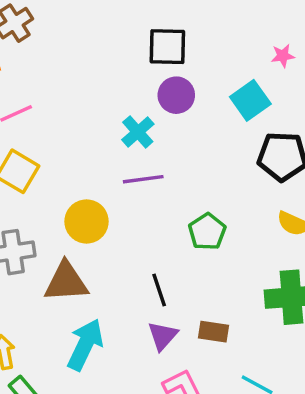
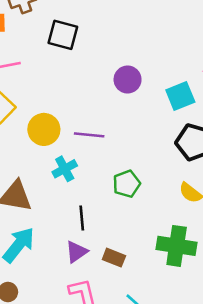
black square: (167, 47) -> (63, 35), moved
cyan cross: (138, 132) -> (65, 169), moved
yellow circle: (87, 221) -> (44, 129), moved

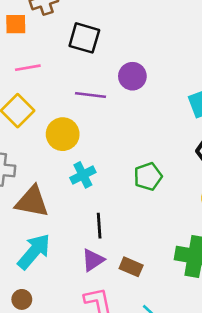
purple circle: (128, 79) -> (132, 76), moved
purple line: (89, 135) -> (90, 95), moved
green pentagon: (127, 184) -> (148, 176), moved

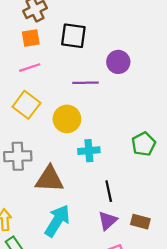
orange square: (16, 24) -> (31, 38), moved
cyan cross: (83, 175) -> (89, 151), turned 30

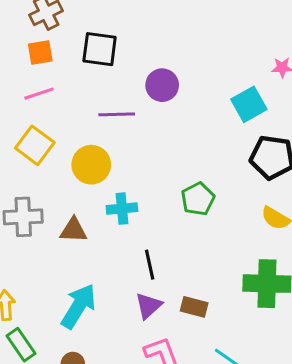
brown triangle: (50, 179) -> (73, 230), moved, size x0.7

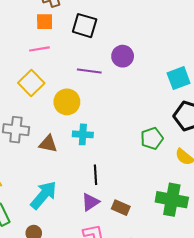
green pentagon: (198, 199) -> (152, 139), moved

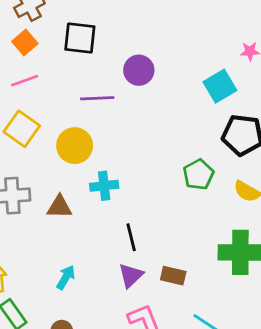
orange square: (45, 22) -> (25, 42), turned -30
cyan arrow: (44, 195) -> (66, 277), size x0.6

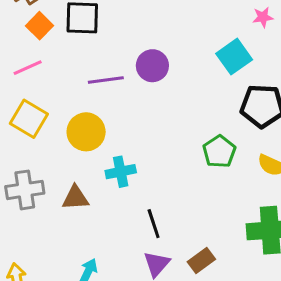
orange square: (25, 42) -> (40, 26), moved
purple circle: (139, 70) -> (152, 66), moved
brown rectangle: (173, 276) -> (201, 260), turned -45

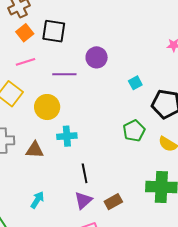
cyan square: (234, 57) -> (135, 83), moved, size x0.6
purple circle: (152, 66) -> (97, 57), moved
pink line: (28, 68) -> (25, 62), moved

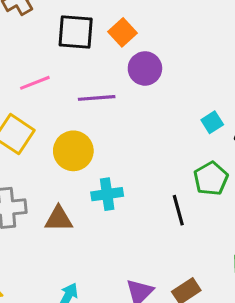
orange square: (25, 33) -> (122, 32), moved
cyan square: (135, 83) -> (212, 122), moved
black line: (85, 173) -> (178, 210), moved

